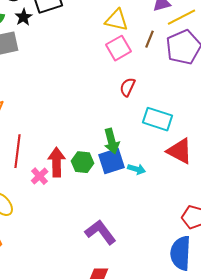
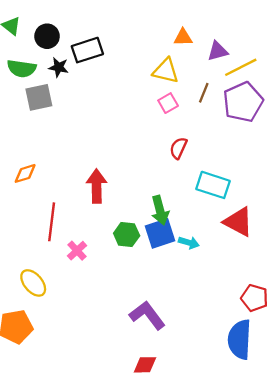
black star: (24, 17) -> (59, 67), turned -30
pink square: (119, 48) -> (168, 103), size x0.7
red arrow: (57, 162) -> (97, 186), moved

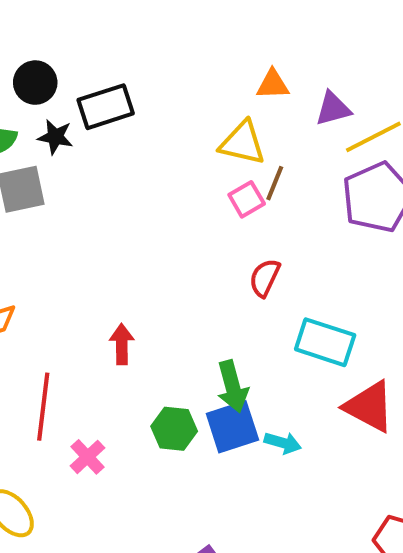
brown line: (204, 93) -> (275, 183), moved
red arrow: (97, 186) -> (122, 344), size x0.7

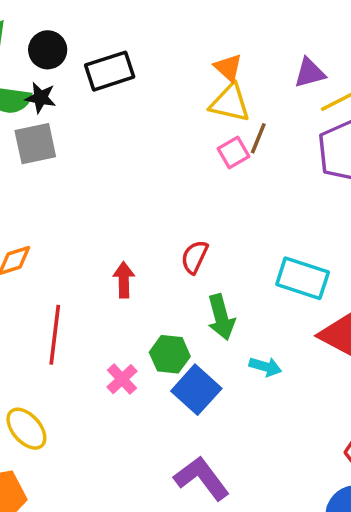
orange triangle: (273, 85) -> (228, 68), moved, turned 44
black star: (55, 137) -> (41, 98), moved
red semicircle: (265, 278) -> (195, 257), moved
blue square: (232, 427) -> (196, 390), moved, turned -30
pink cross: (88, 457) -> (122, 379), moved

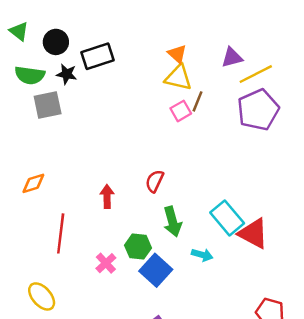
black star: (41, 98) -> (67, 74), moved
cyan rectangle: (303, 278) -> (227, 218), moved, turned 32

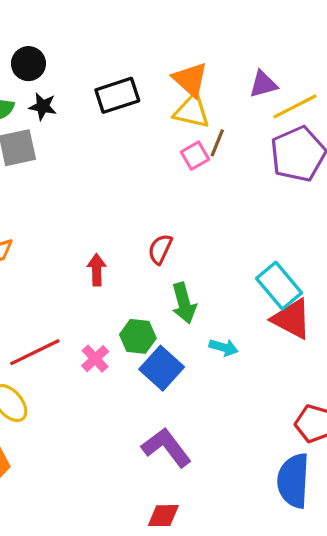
orange triangle: (177, 54) -> (190, 79), size x1.4
black rectangle: (98, 56) -> (117, 95), moved
cyan rectangle: (227, 218) -> (279, 286), moved
red line: (61, 233) -> (35, 352), moved, turned 57

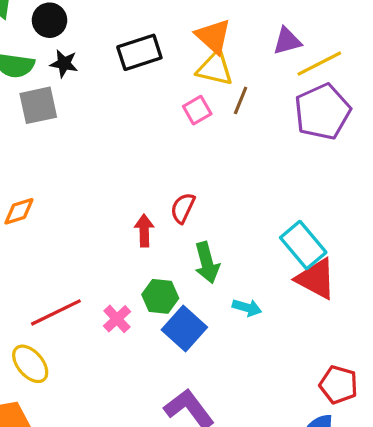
pink square: (195, 156) -> (197, 110), moved
red arrow: (97, 270) -> (144, 231), moved

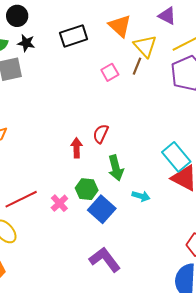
purple triangle: (287, 41) -> (167, 16), moved, turned 42
yellow triangle: (215, 68) -> (145, 46), moved, turned 35

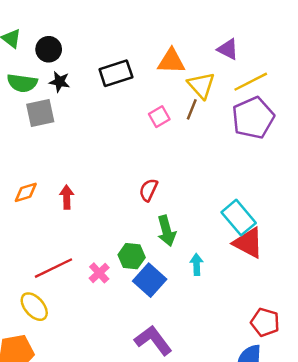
orange triangle: (120, 26) -> (171, 61), turned -40
red arrow: (77, 148) -> (67, 197), moved
cyan arrow: (141, 196) -> (197, 265), turned -108

